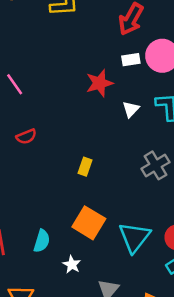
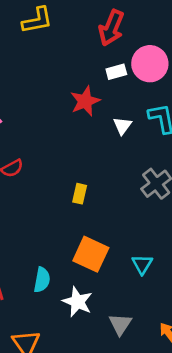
cyan triangle: (134, 237) -> (142, 264), size x0.6
white star: (72, 265) -> (77, 302), size x1.5

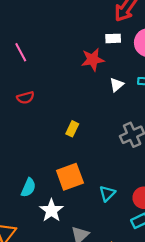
white rectangle: (116, 72) -> (113, 38), moved
orange square: (91, 254) -> (70, 177), turned 32

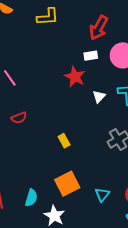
red star: (93, 60) -> (75, 77), turned -30
yellow rectangle: (72, 129) -> (64, 141), turned -48

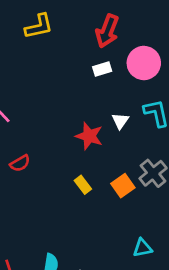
red star: (75, 77) -> (89, 136), moved
orange square: (67, 184) -> (123, 186), moved, size x0.7
cyan triangle: (102, 195) -> (143, 248), turned 49

